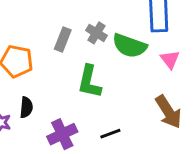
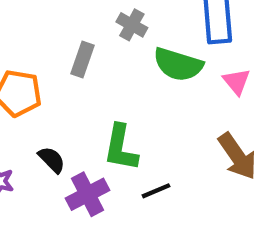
gray cross: (96, 33) -> (132, 25), moved
green L-shape: (89, 82) -> (121, 148), moved
black semicircle: (26, 107) -> (52, 160), moved, turned -48

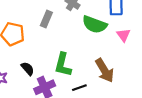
brown arrow: (237, 156) -> (105, 70), moved

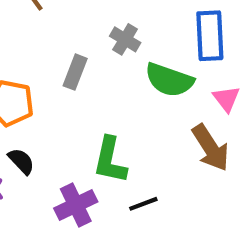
black semicircle: (28, 69) -> (21, 161), moved
brown arrow: (105, 70) -> (211, 148), moved

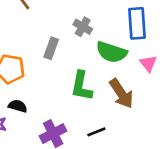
brown arrow: (211, 148) -> (121, 94), moved
green L-shape: (110, 160) -> (82, 86), moved
black semicircle: (21, 161) -> (18, 106), turned -30

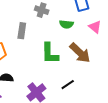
green semicircle: (112, 52) -> (66, 24), size x0.6

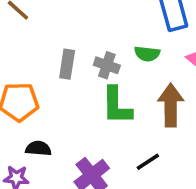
gray cross: (42, 10) -> (107, 65), moved
brown arrow: (80, 53) -> (171, 105), turned -135

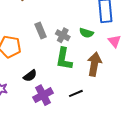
gray rectangle: (67, 64) -> (41, 31), turned -42
black semicircle: (38, 148) -> (30, 76), moved, turned 128

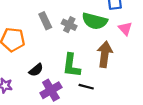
green semicircle: (86, 33) -> (95, 21), size x1.6
green L-shape: (64, 59) -> (71, 65), moved
black line: (76, 93) -> (86, 87), turned 40

